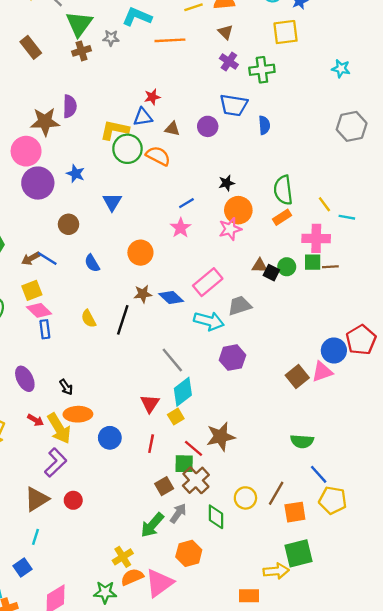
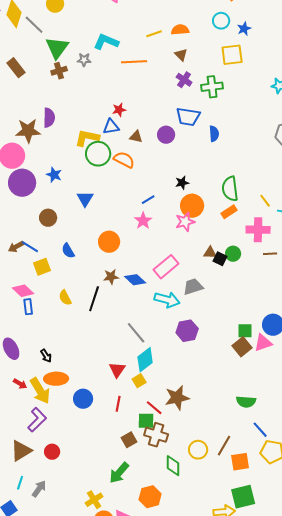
green square: (313, 262) -> (245, 331), moved
yellow square: (32, 290) -> (42, 267), moved
brown cross: (196, 480) -> (156, 435), turned -30
gray arrow: (178, 513) -> (39, 489), moved

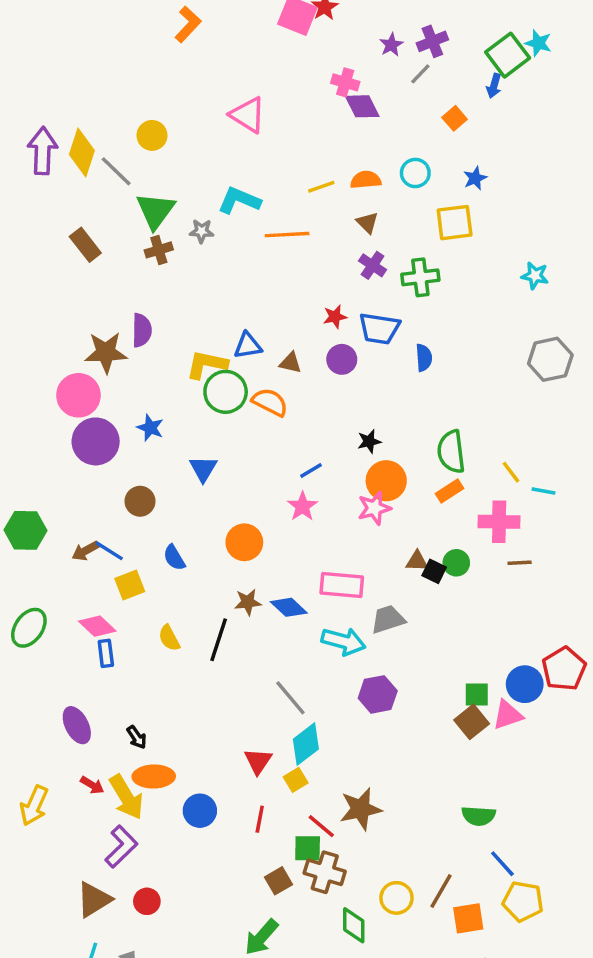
cyan circle: (221, 21) -> (415, 173), moved
red star: (119, 110) -> (335, 317), moved
pink rectangle: (166, 267) -> (342, 585), turned 45

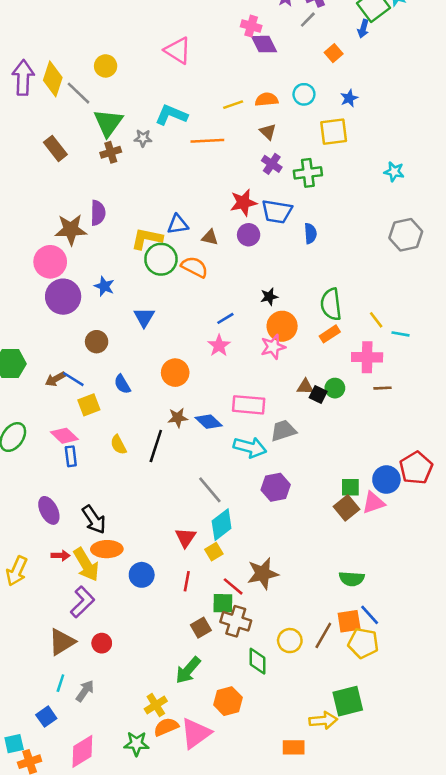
red star: (335, 317) -> (243, 203), size x1.5
black arrow: (137, 737) -> (94, 519), size x1.6
red arrow: (92, 785) -> (60, 556), turned -30
yellow pentagon: (523, 901) -> (363, 643), moved
orange square: (468, 918) -> (349, 621), moved

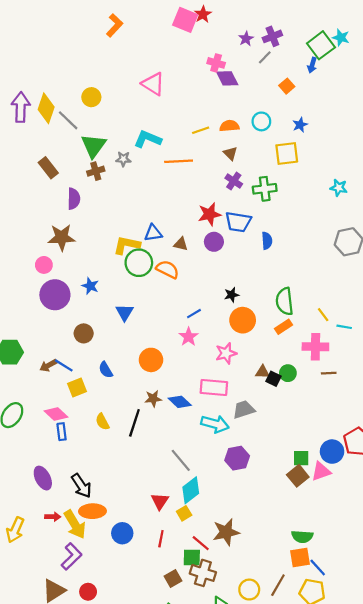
purple semicircle: (98, 213) -> (74, 199), moved
pink circle: (50, 262) -> (44, 265), size x0.6
pink star: (273, 347) -> (226, 353), moved
orange square: (349, 621) -> (300, 558), moved

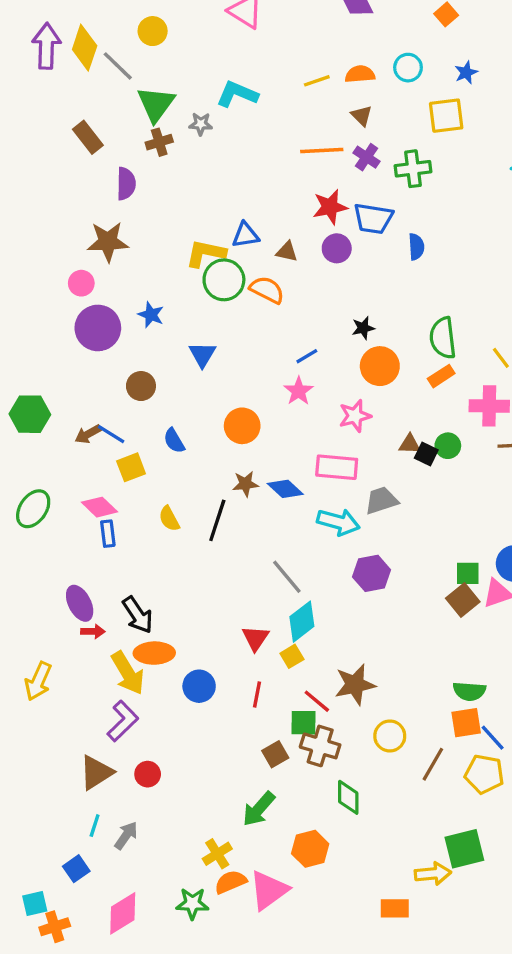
orange line: (179, 161) -> (322, 150), moved
red arrow: (53, 517) -> (93, 631), moved
yellow circle: (249, 590) -> (390, 736), moved

